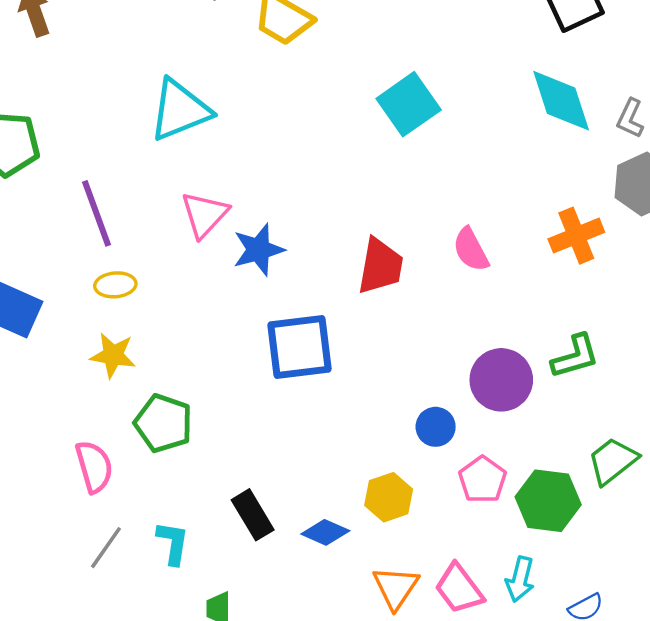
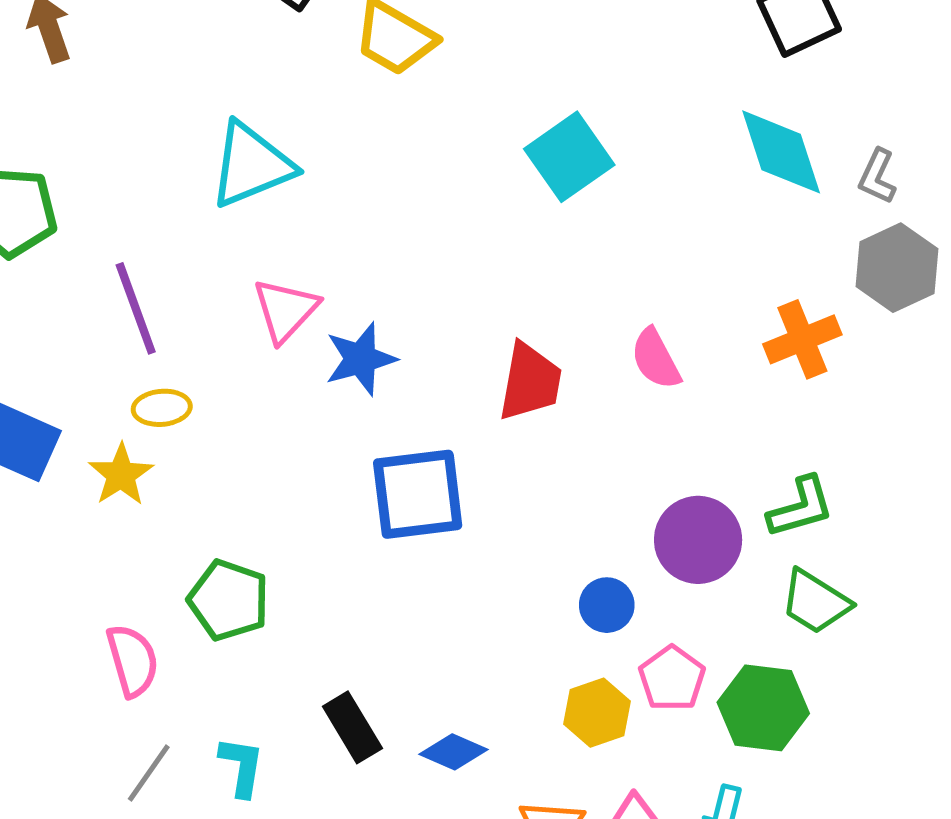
yellow star: (113, 355) -> (121, 475), moved, turned 30
green trapezoid: (613, 461) -> (815, 602), moved, turned -110
yellow hexagon: (389, 497) -> (597, 713), moved

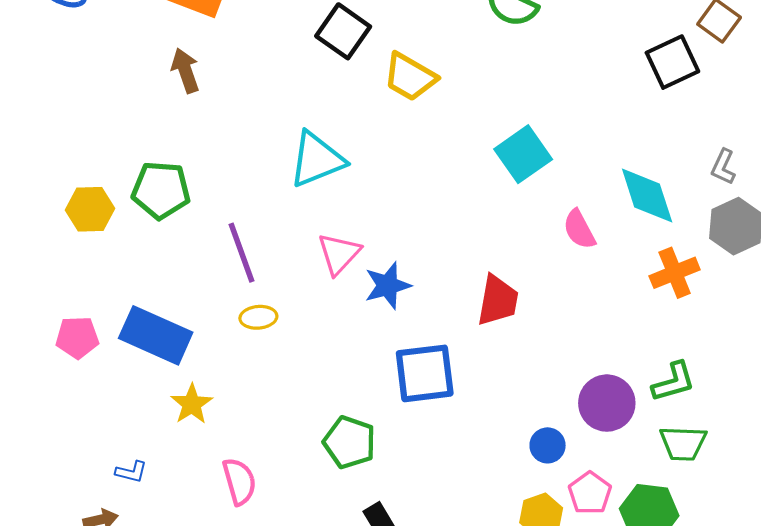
cyan diamond: (781, 152) -> (647, 195), moved
pink semicircle: (656, 359) -> (579, 229), moved
yellow star: (121, 475) -> (192, 404), moved
green pentagon: (229, 600) -> (349, 442), moved
green trapezoid: (815, 602) -> (683, 443), turned -30

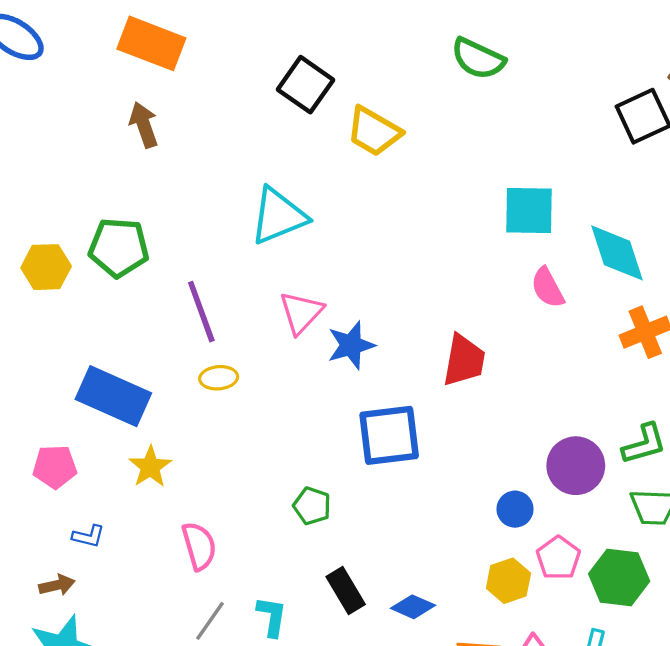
cyan square: (523, 154) -> (529, 211), moved, turned 36
pink pentagon: (77, 337) -> (55, 467), moved
green pentagon: (349, 442) -> (312, 506), size x0.7

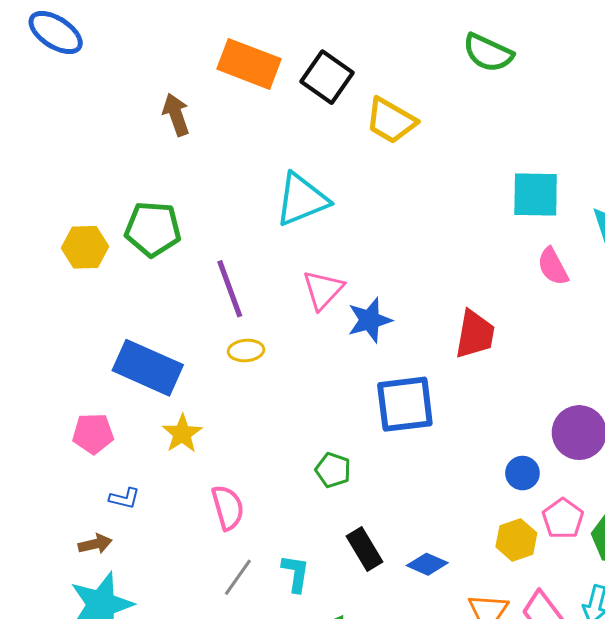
orange rectangle: (151, 43) -> (249, 64), moved

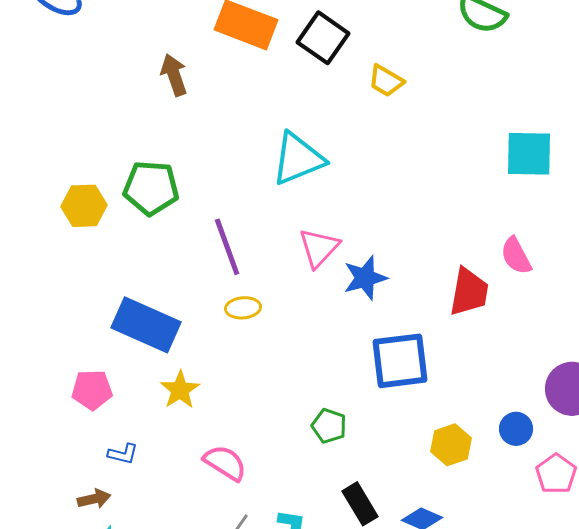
yellow trapezoid: (391, 121) -> (386, 81), size x0.7
pink semicircle: (553, 266) -> (516, 256), moved
pink semicircle: (228, 507) -> (225, 463), turned -42
yellow hexagon: (516, 540) -> (451, 445), moved

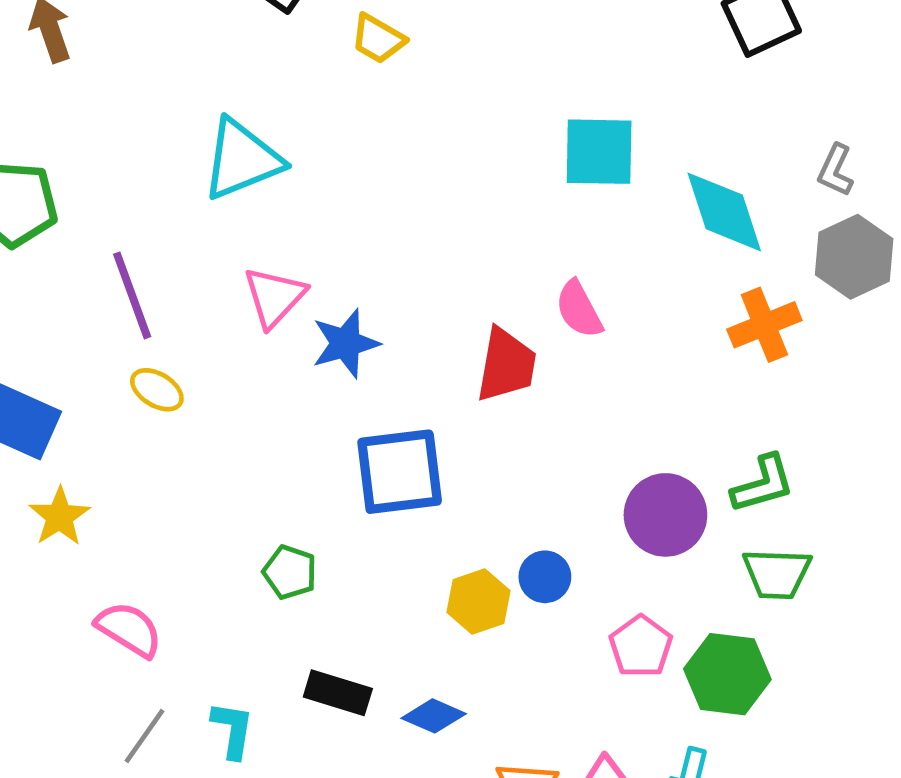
yellow ellipse: (243, 308) -> (157, 390), turned 36
blue circle: (516, 429) -> (545, 577), moved
black rectangle: (360, 504) -> (338, 693), turned -42

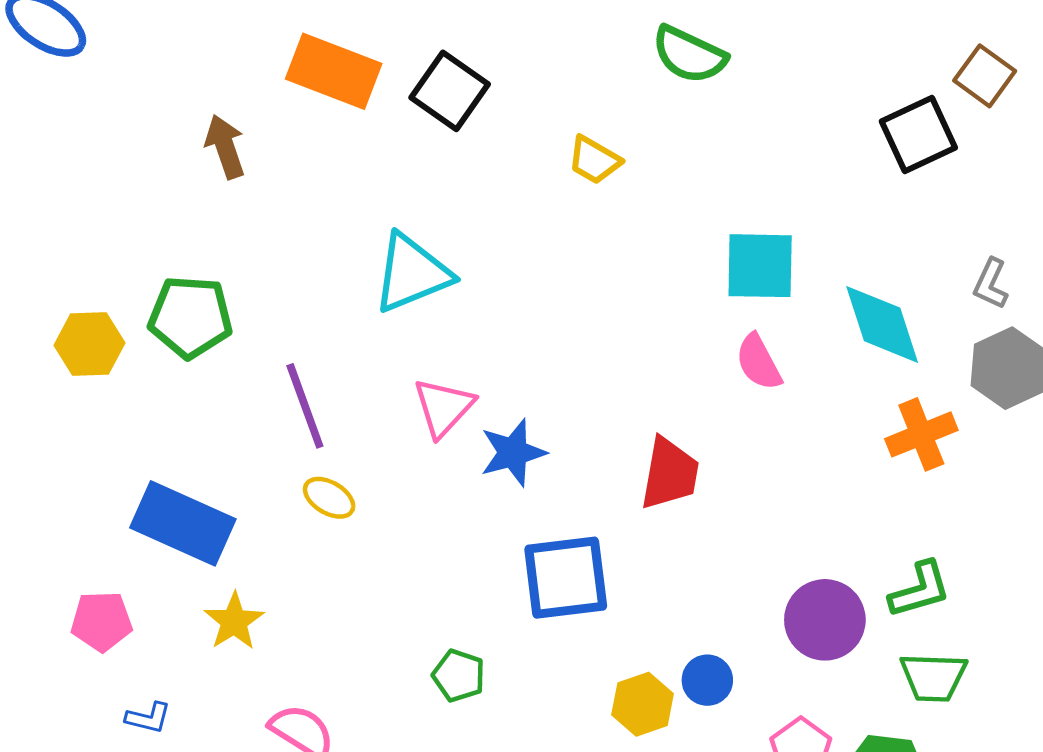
yellow trapezoid: (378, 39) -> (594, 160), moved
pink semicircle: (579, 309) -> (759, 362), moved

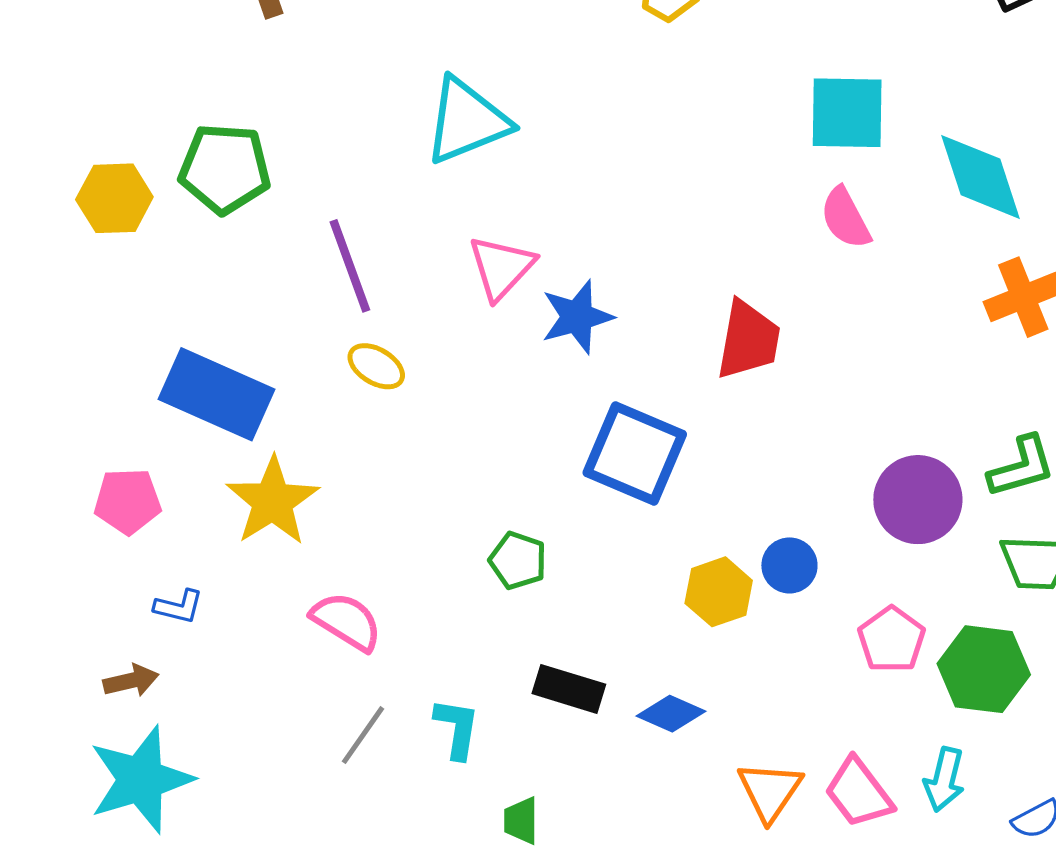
blue square: (566, 578) -> (635, 453), turned 30
yellow star: (234, 621) -> (273, 501), size x1.4

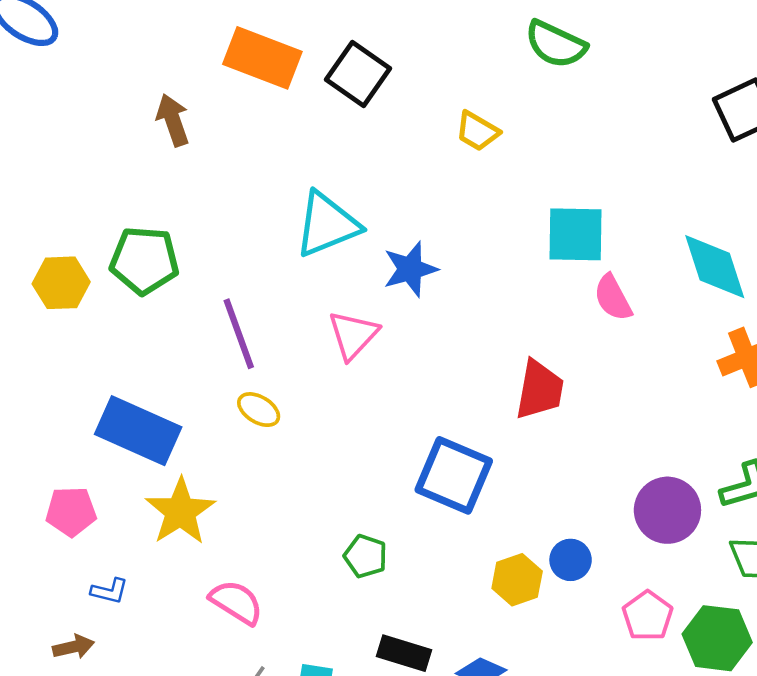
cyan square: (847, 113) -> (576, 234), moved
blue star: (577, 317) -> (410, 269), moved

